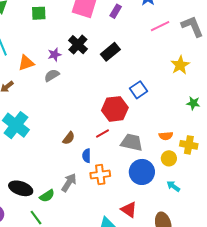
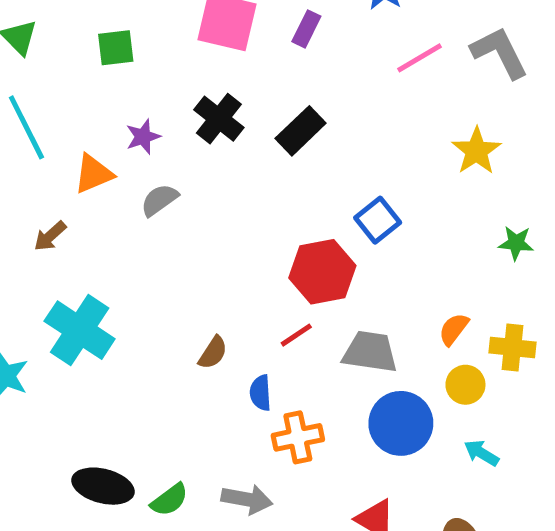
purple star: (54, 55) -> (143, 137), moved
orange semicircle: (166, 136) -> (454, 329), turned 136
gray arrow: (69, 183) -> (247, 499), moved, turned 72

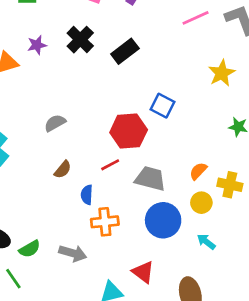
gray semicircle: (159, 200) -> (55, 123), moved
blue square: (378, 220) -> (162, 106), turned -30

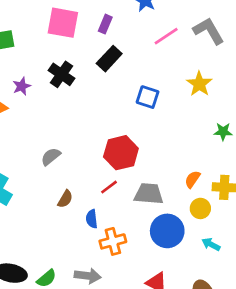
black rectangle: (125, 51) -> (109, 59), moved
blue square: (162, 106) -> (148, 97), moved

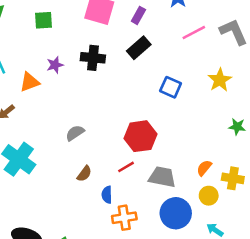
black cross: (61, 74) -> (93, 58), turned -35

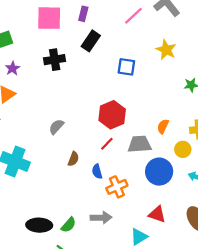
purple star: (55, 65) -> (12, 68), moved
orange semicircle: (204, 168) -> (163, 126), moved

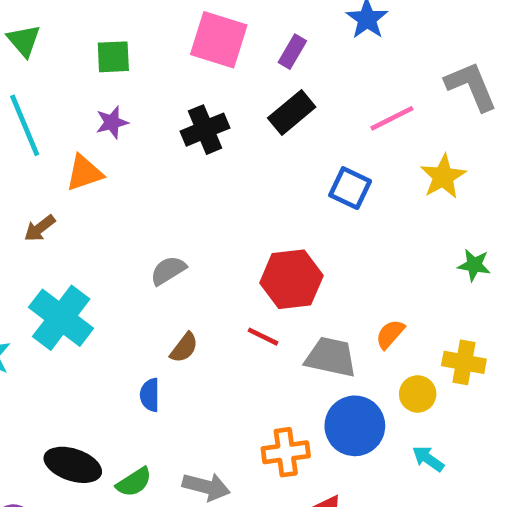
pink line: (134, 16) -> (392, 118), moved
black cross: (55, 60) -> (205, 130), turned -30
red line: (107, 144) -> (263, 337), turned 56
blue semicircle: (97, 171) -> (150, 395), moved
orange cross: (117, 187) -> (286, 452), moved

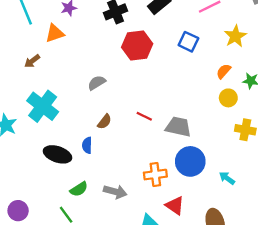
red hexagon: (291, 279) -> (137, 45), moved
orange semicircle: (390, 334) -> (224, 71), moved
yellow circle: (418, 394) -> (228, 98), moved
black ellipse: (73, 465) -> (57, 154), moved

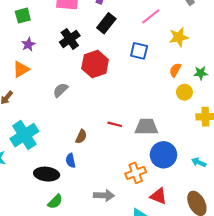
yellow star: (235, 36) -> (179, 37), turned 30
gray semicircle: (97, 83) -> (60, 90), moved
cyan cross: (43, 106) -> (24, 135), turned 32
green semicircle: (79, 189) -> (55, 202), moved

